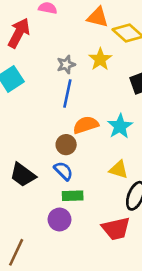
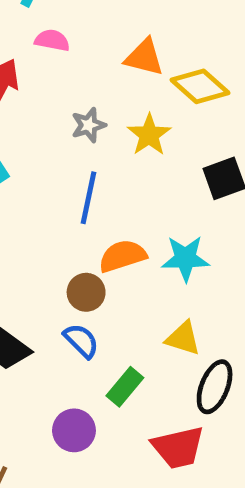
gray star: (66, 65) -> (89, 125), moved
cyan star: (120, 126) -> (185, 258), turned 30
green rectangle: (73, 196) -> (125, 387), moved, turned -48

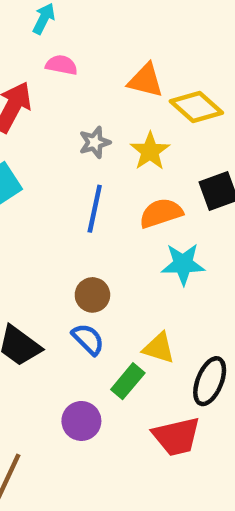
orange semicircle: (122, 256) -> (161, 213), moved
yellow triangle: (183, 338) -> (159, 348), moved

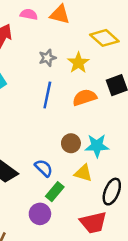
orange triangle: (146, 80) -> (60, 14), moved
cyan star: (183, 264) -> (97, 146), moved
brown circle: (92, 295) -> (71, 143), moved
green rectangle: (128, 381) -> (55, 192), moved

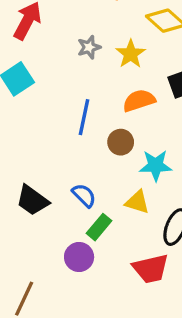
blue line: (47, 95) -> (84, 117), moved
brown circle: (71, 143) -> (121, 142), moved

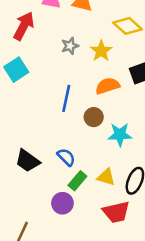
yellow triangle: (137, 202) -> (106, 177), moved

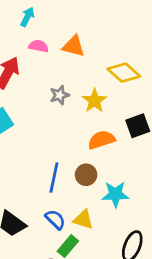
blue line: (66, 98) -> (54, 178), moved
yellow triangle: (106, 177) -> (83, 219), moved

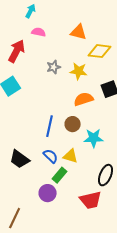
orange triangle: (73, 46) -> (79, 32), moved
yellow diamond: (124, 73) -> (100, 51), turned -35
yellow star: (94, 101) -> (79, 71), turned -30

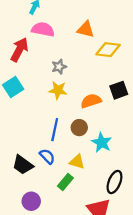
pink semicircle: (39, 32) -> (43, 29), size x1.5
yellow star: (79, 71) -> (58, 90), moved
cyan star: (94, 138) -> (102, 143), turned 30
blue semicircle: (51, 156) -> (47, 156), moved
purple circle: (48, 193) -> (31, 201), moved

